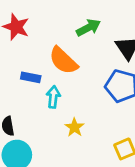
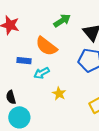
cyan arrow: (53, 97) -> (42, 73), turned -119

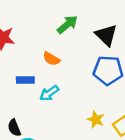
orange semicircle: (46, 46) -> (51, 59), size x0.6
yellow star: (59, 94) -> (96, 119), moved

